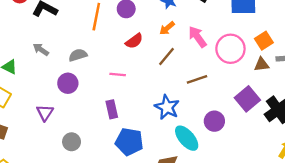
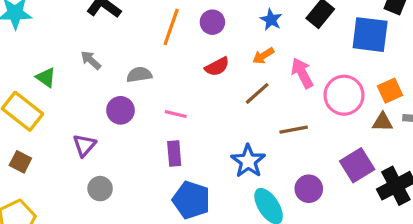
pink line: (118, 75) -> (176, 114), moved
gray circle: (72, 142) -> (100, 189), moved

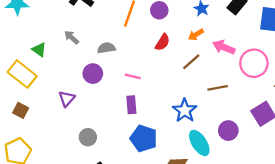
red semicircle: (217, 67) -> (162, 42), turned -30
pink arrow: (302, 73) -> (224, 47), turned -40
gray circle: (100, 189) -> (88, 137), moved

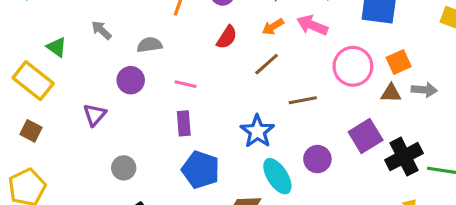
pink arrow: (224, 47) -> (312, 25), moved

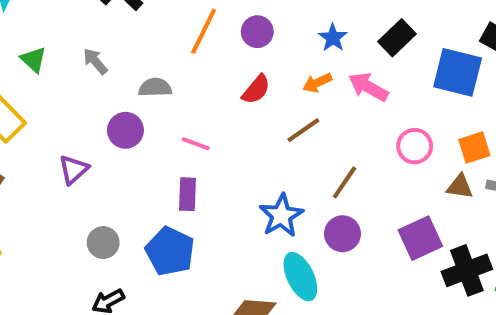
green triangle: (57, 47) -> (33, 60), moved
pink circle: (353, 66) -> (415, 146), size x0.7
brown line: (303, 100) -> (345, 182), turned -52
purple circle: (317, 159) -> (342, 234), moved
blue pentagon: (201, 170) -> (170, 251), moved

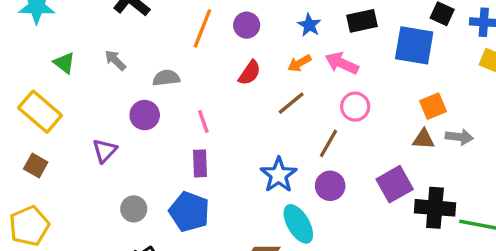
black rectangle: (397, 38) -> (362, 21), turned 36
pink line: (196, 144) -> (203, 121), turned 55
pink circle: (415, 146) -> (355, 107), moved
black cross: (467, 270) -> (435, 208), turned 30

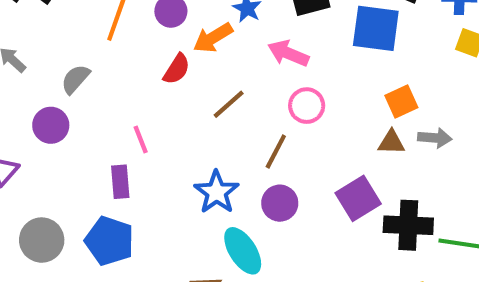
orange arrow: (299, 63) -> (213, 38), moved, size x1.4
gray semicircle: (166, 78) -> (75, 79), turned -40
pink line: (203, 121) -> (141, 139), moved
gray circle: (134, 209) -> (42, 240), size x1.4

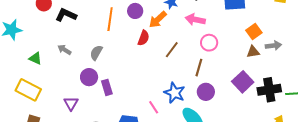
pink line: (141, 139) -> (154, 107), moved
purple rectangle: (120, 182) -> (107, 87), moved

